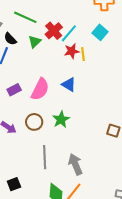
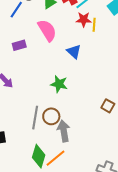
pink semicircle: (40, 89) -> (47, 30), moved, turned -70
green star: (61, 119) -> (59, 84), turned 30
brown circle: (34, 122) -> (51, 116), moved

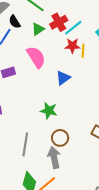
blue triangle: (74, 52) -> (63, 78), turned 42
brown circle: (51, 116) -> (60, 138), moved

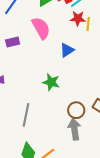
brown circle: (60, 138) -> (76, 110), moved
gray arrow: (54, 157) -> (74, 129), moved

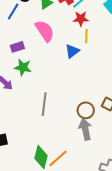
yellow line: (88, 24) -> (86, 36), moved
green star: (51, 82) -> (23, 67), moved
gray line: (26, 115) -> (44, 104), moved

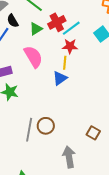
yellow line: (86, 36) -> (65, 63), moved
brown circle: (86, 110) -> (46, 126), moved

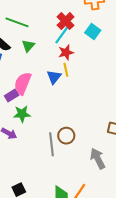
red cross: (57, 22) -> (66, 21), moved
pink semicircle: (33, 57) -> (23, 83), moved, turned -110
blue triangle: (60, 78) -> (54, 77), moved

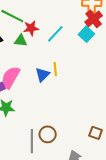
red cross: (66, 21) -> (94, 19), moved
green triangle: (28, 46) -> (21, 41), turned 48
red star: (66, 52) -> (31, 28), moved

